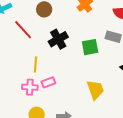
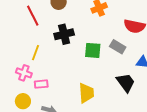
pink rectangle: (48, 82) -> (41, 84), moved

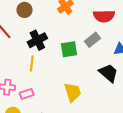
gray rectangle: (118, 47) -> (92, 40), turned -56
yellow line: (35, 53) -> (32, 64), moved

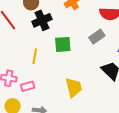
black cross: (37, 40) -> (42, 20), moved
green square: (69, 49) -> (63, 44), moved

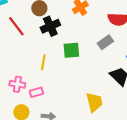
yellow trapezoid: (74, 88) -> (94, 102), moved

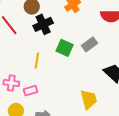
gray rectangle: (105, 42) -> (90, 44), moved
green square: (71, 50) -> (65, 48), turned 30

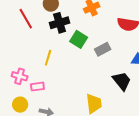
green square: (65, 48) -> (79, 39), moved

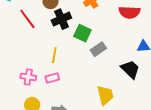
gray rectangle: (103, 49) -> (98, 49), moved
pink rectangle: (37, 87) -> (52, 78), moved

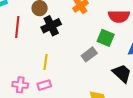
red line: (27, 19) -> (17, 27), turned 45
green square: (82, 33) -> (106, 38), moved

